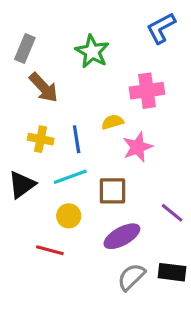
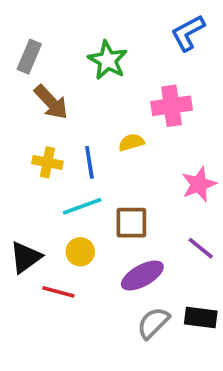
pink star: (138, 147) -> (199, 184), moved
black triangle: (22, 185) -> (26, 257), moved

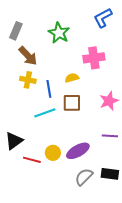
yellow cross: (47, 162) -> (28, 80), moved
brown square: (131, 223) -> (72, 103), moved
purple line: (201, 248) -> (110, 136), turned -35
yellow circle: (80, 252) -> (53, 153), moved

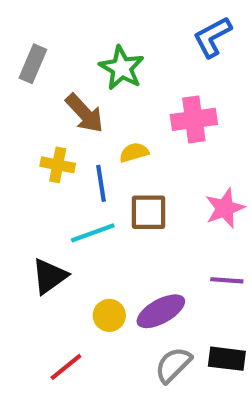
brown arrow: (28, 56) -> (85, 113), moved
yellow semicircle: (72, 78) -> (134, 152), moved
black triangle: (14, 141) -> (49, 276), moved
red line: (32, 160) -> (66, 367), moved, turned -54

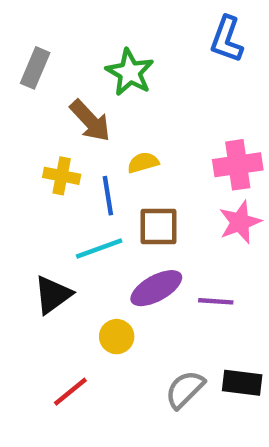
blue L-shape: (212, 37) -> (227, 39), turned -42
pink cross: (194, 119) -> (238, 165), moved
purple line: (227, 280) -> (216, 301), moved
purple ellipse: (161, 311) -> (156, 288), moved

